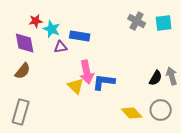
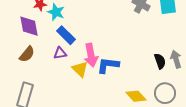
blue rectangle: (80, 36) -> (66, 35), moved, turned 36
purple triangle: (61, 47) -> (60, 53), moved
black semicircle: (156, 78) -> (160, 61), turned -49

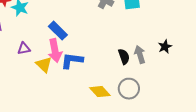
blue rectangle: (66, 35) -> (58, 31), moved

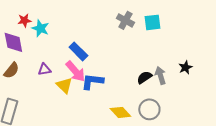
pink arrow: (55, 51) -> (75, 71), turned -30
black semicircle: (124, 57) -> (144, 77), turned -105

